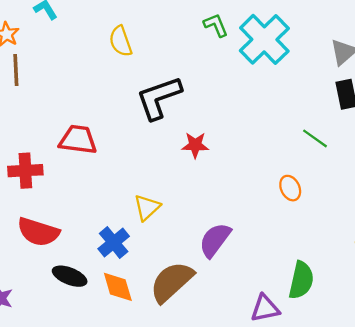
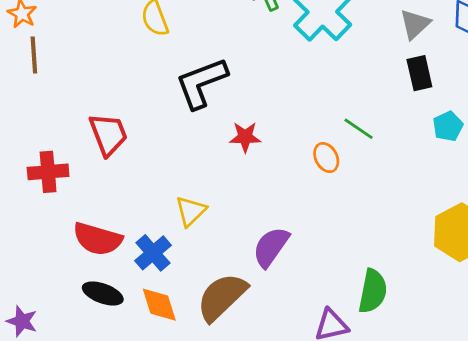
green line: (315, 138) -> (359, 129), moved
red trapezoid: (78, 140) -> (108, 134), turned 63
orange ellipse: (290, 188) -> (326, 158), moved
red semicircle: (38, 232) -> (98, 239), moved

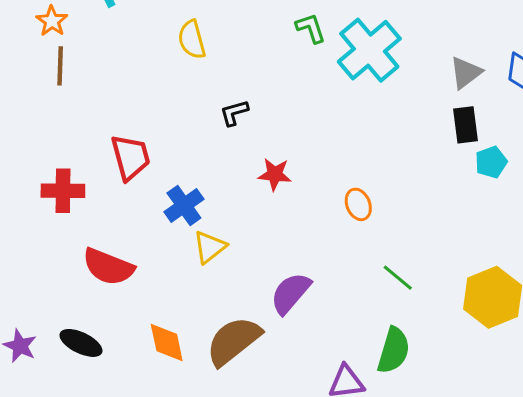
black L-shape: (201, 83) -> (234, 113), size x0.5
cyan pentagon: (448, 126) -> (491, 162), moved
green line: (359, 129) -> (398, 278), moved
blue cross: (153, 253) -> (184, 205), moved
black ellipse: (103, 293) -> (81, 343), moved

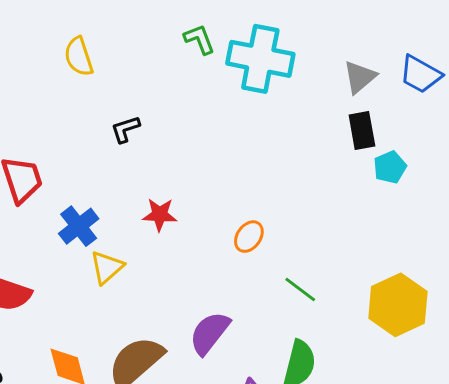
cyan cross: (369, 50) -> (260, 59), turned -36
red star: (275, 174) -> (160, 215), moved
orange ellipse: (358, 204) -> (249, 237), moved, turned 60
purple semicircle: (291, 293) -> (210, 333), moved

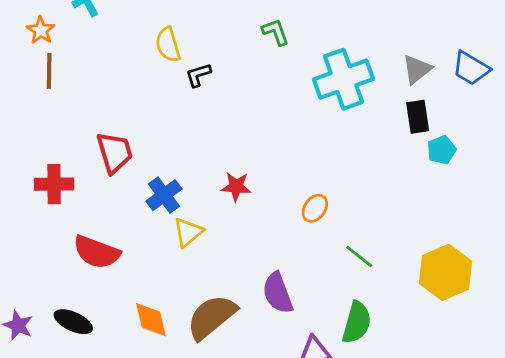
cyan cross: (260, 59) -> (343, 79), moved, turned -32
black L-shape: (125, 129) -> (198, 75), moved
purple semicircle: (210, 333) -> (278, 293), turned -60

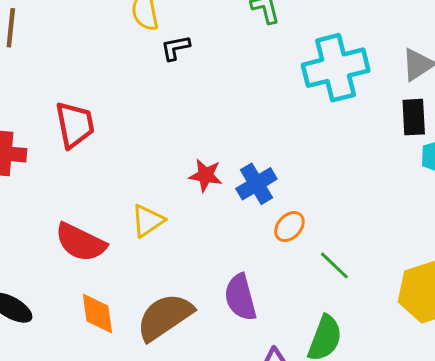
blue cross: (164, 195) -> (256, 184), moved
orange ellipse: (315, 208) -> (289, 227), moved
red semicircle: (97, 252) -> (81, 242), moved

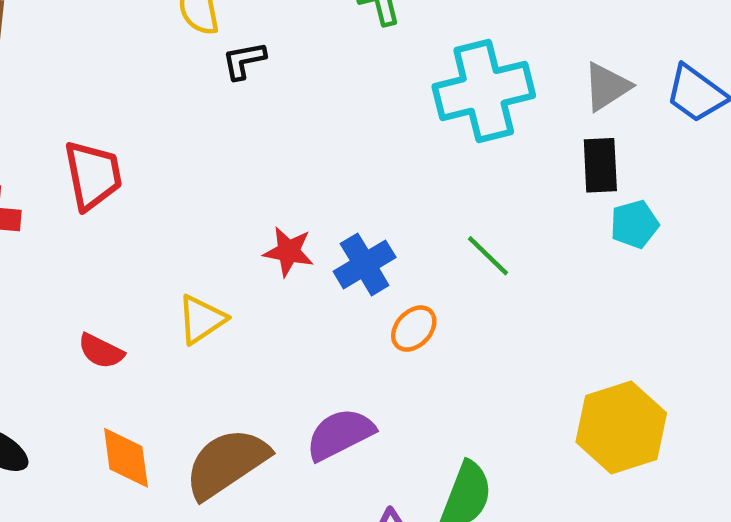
red semicircle: (81, 242) -> (101, 351), size x0.6
green line: (334, 265) -> (488, 256), moved
purple semicircle: (240, 297) -> (340, 434), turned 78

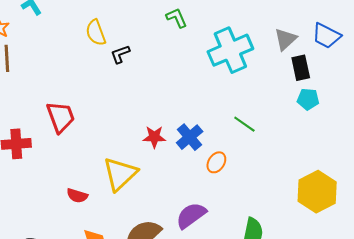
black rectangle: (600, 165) -> (301, 68), moved
cyan pentagon: (634, 224) -> (308, 99), turned 30
yellow triangle: (201, 319) -> (120, 174), size x1.5

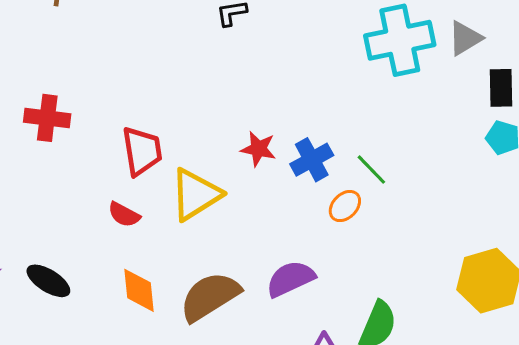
gray triangle: (286, 39) -> (465, 38), moved
red trapezoid: (61, 117) -> (142, 151), moved
green line: (244, 124) -> (371, 170), moved

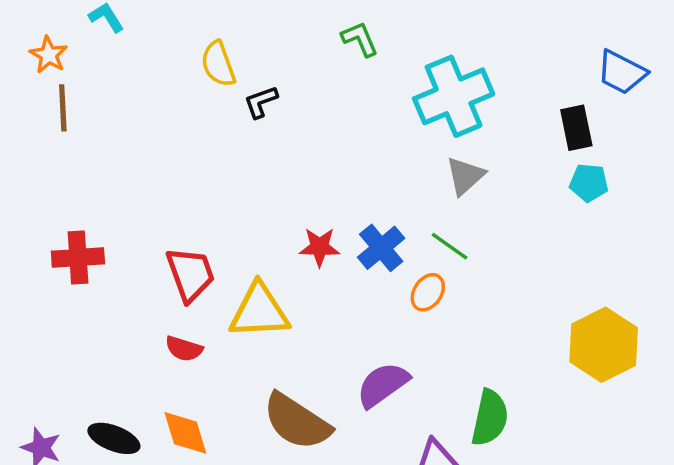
gray triangle: (465, 38) -> (465, 176), moved
yellow triangle: (196, 194) -> (259, 311), turned 40
orange diamond: (139, 290) -> (185, 433), moved
brown semicircle: (210, 297) -> (297, 422), turned -104

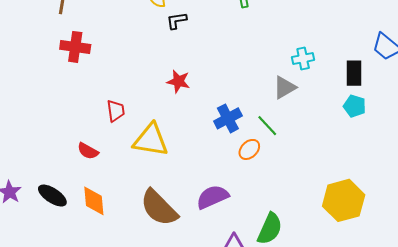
cyan cross: (454, 96) -> (303, 59), moved, size x0.5
red star: (319, 247) -> (178, 81), moved
red cross: (78, 257) -> (75, 47), moved
red trapezoid: (190, 274) -> (116, 111), size x0.7
red semicircle: (184, 349) -> (88, 151), moved

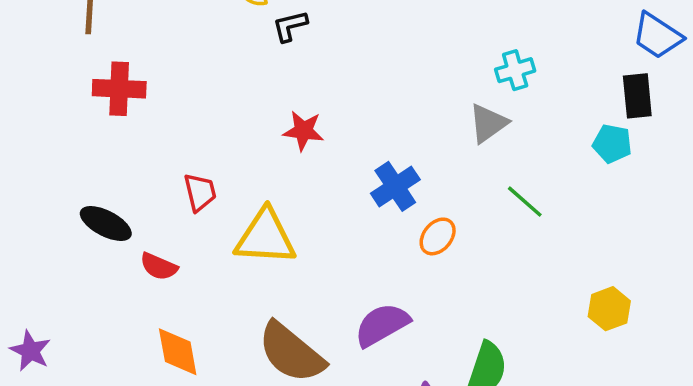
black rectangle: (354, 73) -> (637, 96), moved
green line: (267, 126) -> (525, 202), moved
black ellipse: (52, 196) -> (106, 223), moved
yellow hexagon: (344, 200) -> (609, 309), size x0.6

